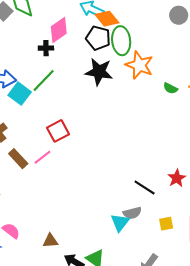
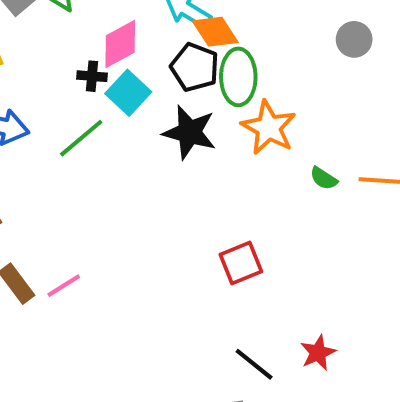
cyan square: (20, 94) -> (128, 93), moved
red square: (58, 131) -> (241, 263), moved

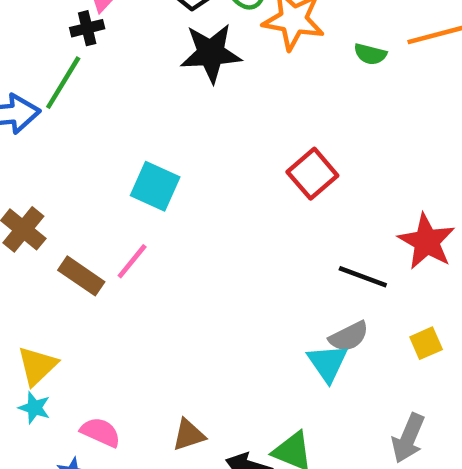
cyan square: (128, 93) -> (155, 186), moved
green line: (81, 138) -> (63, 83), moved
red star: (318, 353) -> (427, 242), size x1.4

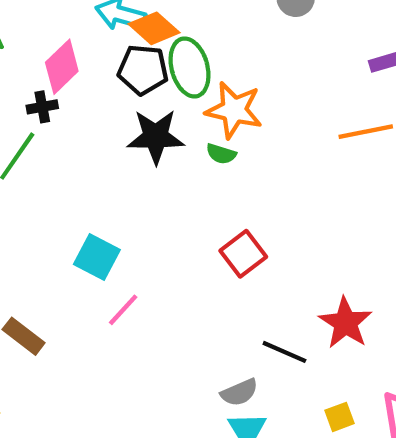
green semicircle: (370, 54) -> (221, 154), moved
pink line: (132, 261) -> (123, 310), moved
gray semicircle: (349, 337) -> (239, 392), moved

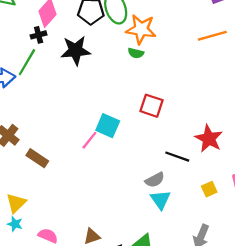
black star: (156, 137) -> (76, 51), moved
red square: (243, 254) -> (152, 106), turned -30
cyan square: (97, 257) -> (108, 126), moved

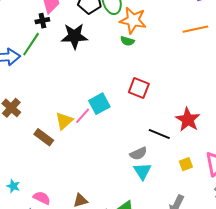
cyan square: (108, 126) -> (99, 104), turned 35
brown rectangle: (37, 158) -> (44, 137), moved
yellow triangle: (16, 203) -> (64, 121), moved

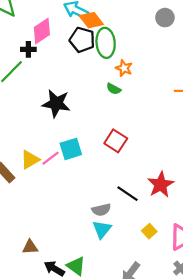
orange star: (133, 20) -> (124, 68), size x0.6
black star: (74, 36) -> (56, 103), moved
yellow square: (186, 164) -> (149, 231), turned -32

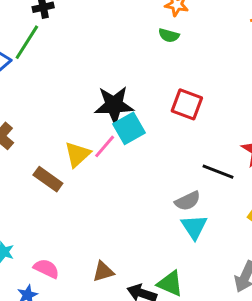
black star: (56, 103) -> (114, 105), moved

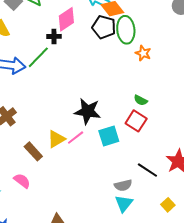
green semicircle: (169, 35) -> (141, 100), moved
cyan square: (129, 128) -> (109, 136), moved
pink semicircle: (46, 269) -> (22, 181), moved

